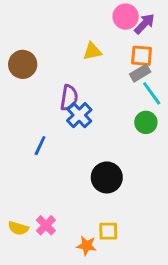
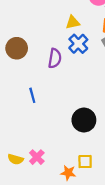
brown circle: (23, 64) -> (17, 48), moved
blue cross: (79, 115) -> (78, 44), moved
blue line: (40, 146) -> (32, 95), turned -40

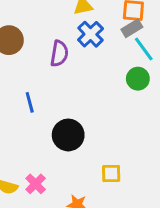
black circle: (84, 120) -> (68, 135), moved
yellow square: (85, 162) -> (111, 174), moved

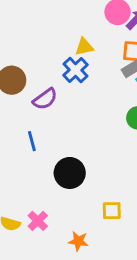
blue cross: (90, 34) -> (75, 70), moved
purple semicircle: (59, 53) -> (45, 99), moved, turned 45

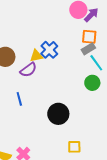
yellow triangle: (84, 47) -> (36, 56), moved
black circle: (70, 173) -> (58, 114), moved

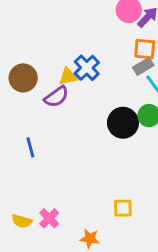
blue line: (19, 99) -> (30, 147), moved
black circle: (58, 114) -> (123, 123), moved

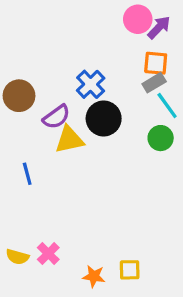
yellow triangle: (68, 76) -> (69, 140), moved, size x1.4
black circle: (123, 123) -> (104, 118), moved
yellow square: (123, 208) -> (130, 270), moved

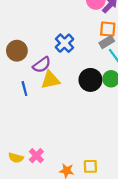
black circle: (104, 118) -> (90, 80), moved
blue line: (27, 174) -> (24, 89), moved

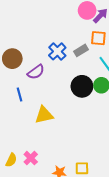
gray rectangle: (107, 42) -> (81, 50), moved
yellow triangle: (50, 80) -> (44, 115), moved
yellow semicircle: (16, 158) -> (11, 160), turned -80

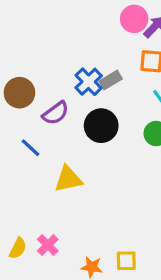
gray rectangle: (81, 50) -> (111, 80), moved
black circle: (82, 86) -> (101, 126), moved
blue line: (19, 94) -> (30, 148), turned -32

